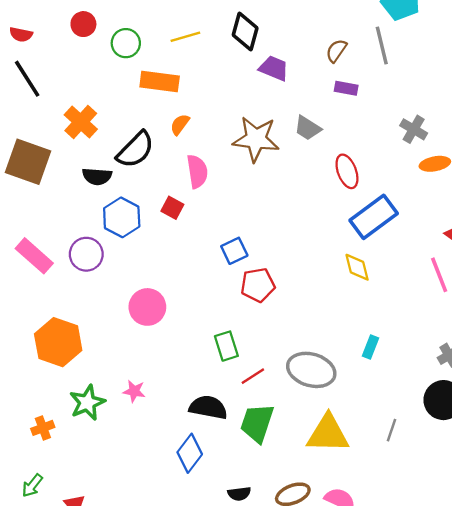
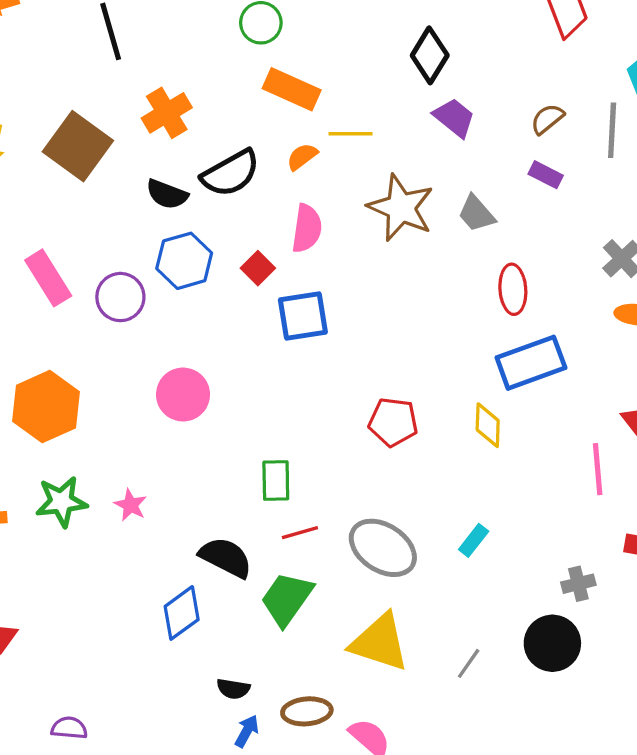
yellow line: (185, 37) -> (351, 134), moved
blue square: (234, 251) -> (303, 316), moved, size x1.4
red pentagon: (258, 285) -> (393, 422), moved

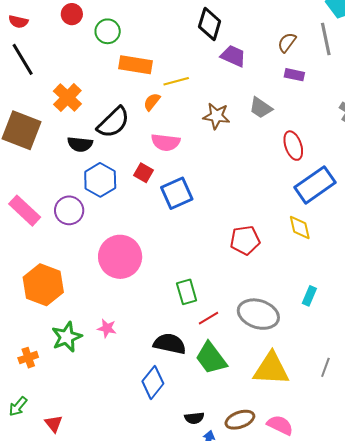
brown star: (401, 208) -> (216, 116), size x0.7
pink semicircle: (307, 228) -> (166, 142), turned 104
pink circle: (183, 395) -> (120, 257), size x1.4
green trapezoid: (287, 599) -> (211, 358), turned -57

